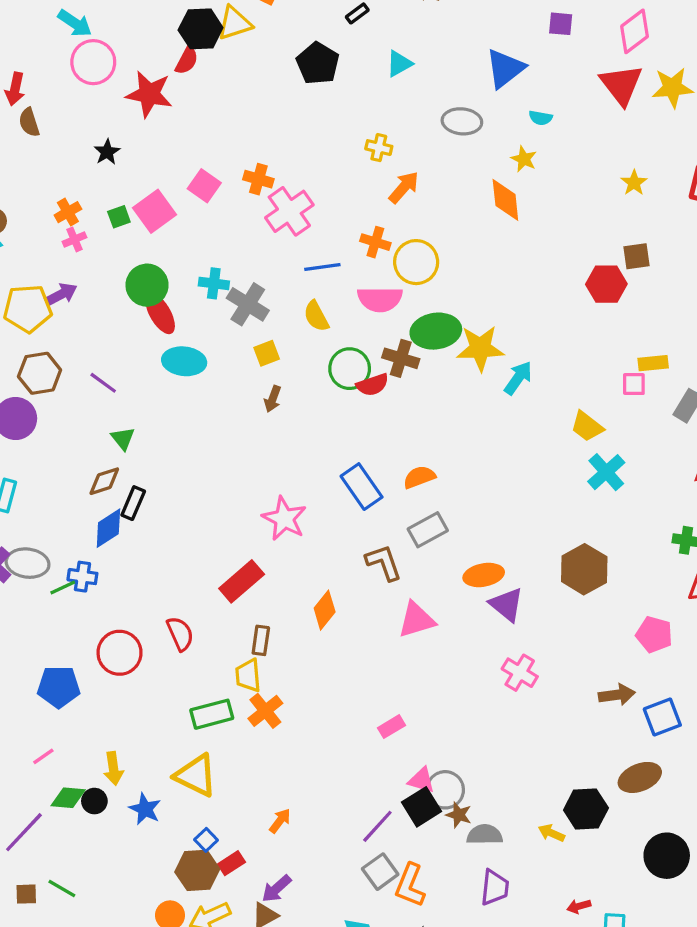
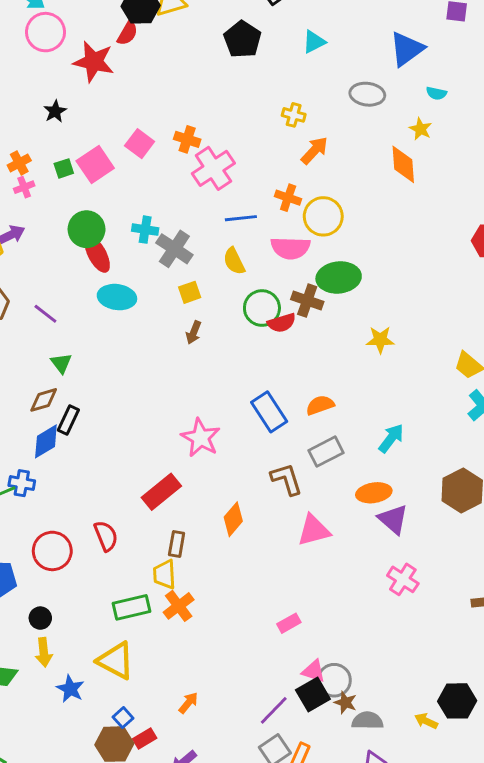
yellow star: (480, 348) -> (380, 340), moved, size x0.7
cyan arrow: (518, 378) -> (391, 438), moved
black circle: (94, 801) -> (40, 618), moved

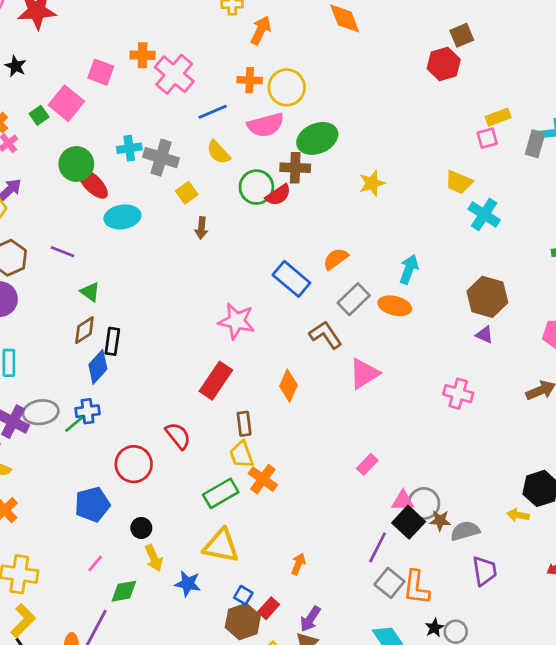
orange ellipse: (374, 493) -> (395, 306), moved, turned 40
purple triangle: (393, 519) -> (484, 335), moved, size x0.6

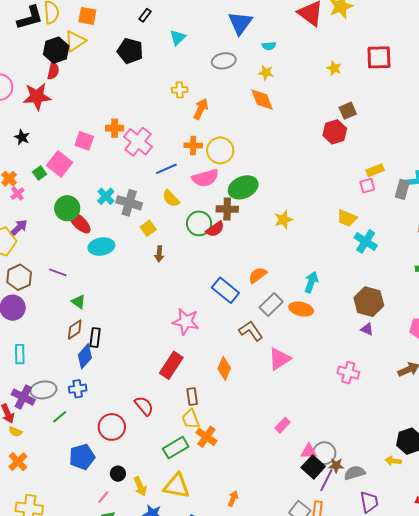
cyan cross: (129, 148) -> (106, 196), turned -36
green line: (74, 424) -> (60, 417), moved
purple line: (378, 547) -> (326, 480), moved
yellow arrow: (154, 558) -> (140, 486), moved
pink line: (95, 563) -> (103, 497), moved

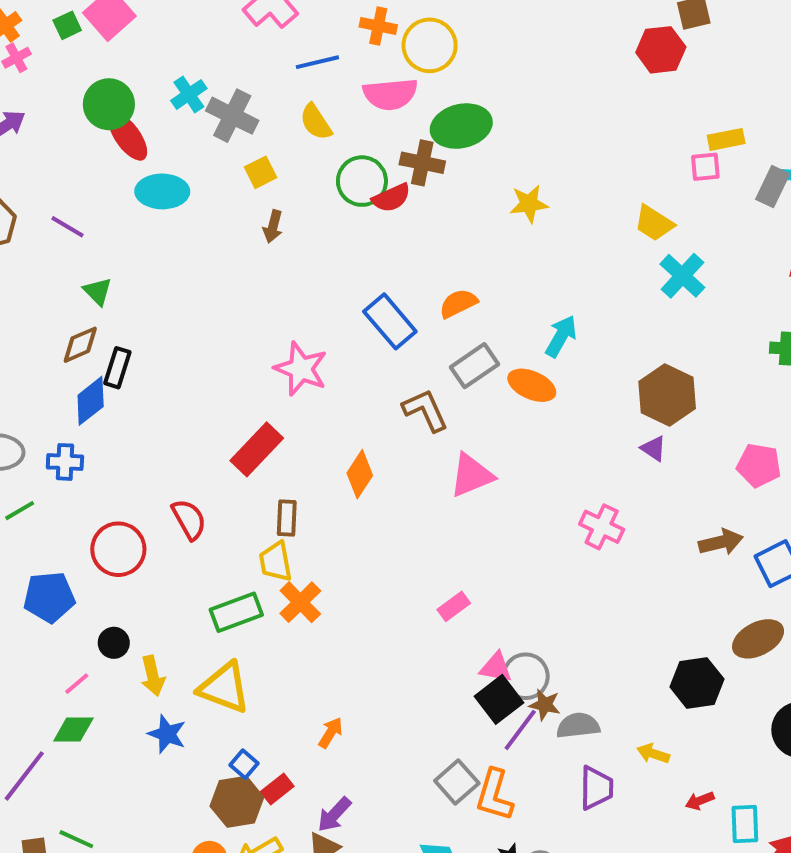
yellow arrow: (393, 461) -> (653, 754), moved

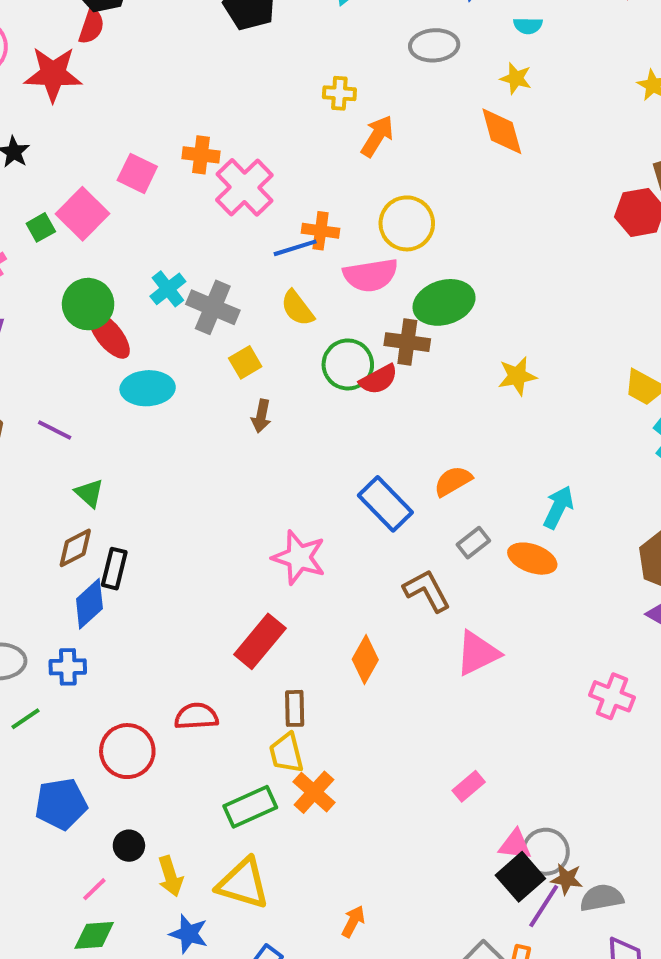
orange cross: (378, 26) -> (321, 231), moved
gray rectangle: (474, 366) -> (473, 543), size x0.7
red semicircle: (189, 519) -> (196, 716), turned -60

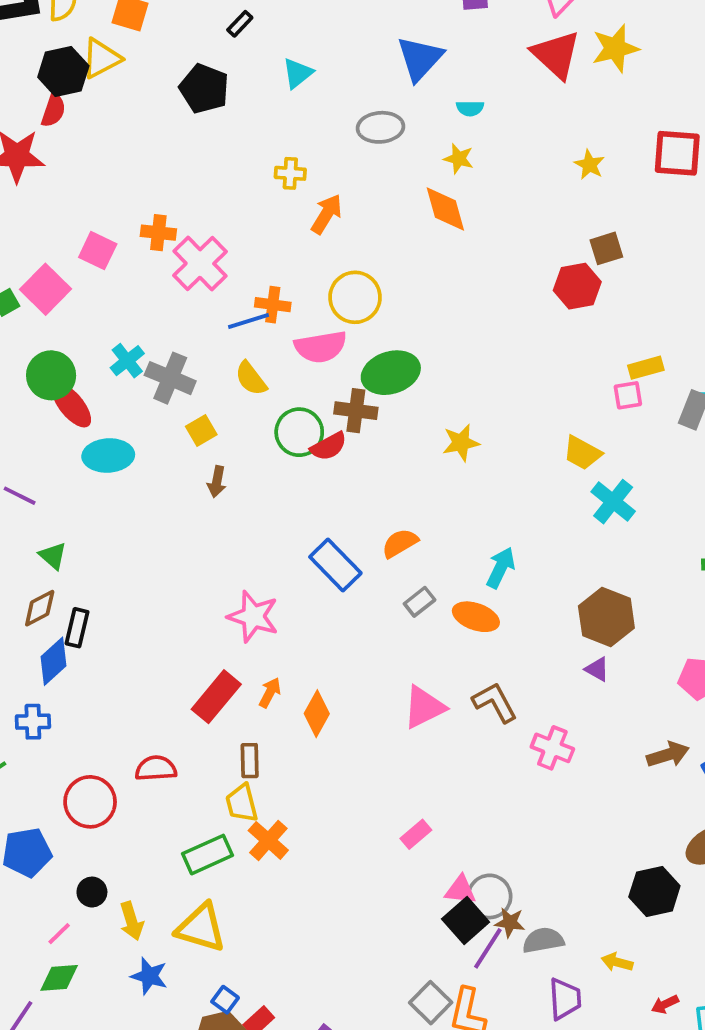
brown L-shape: (427, 591) -> (495, 702), moved
orange arrow: (353, 921) -> (270, 693), moved

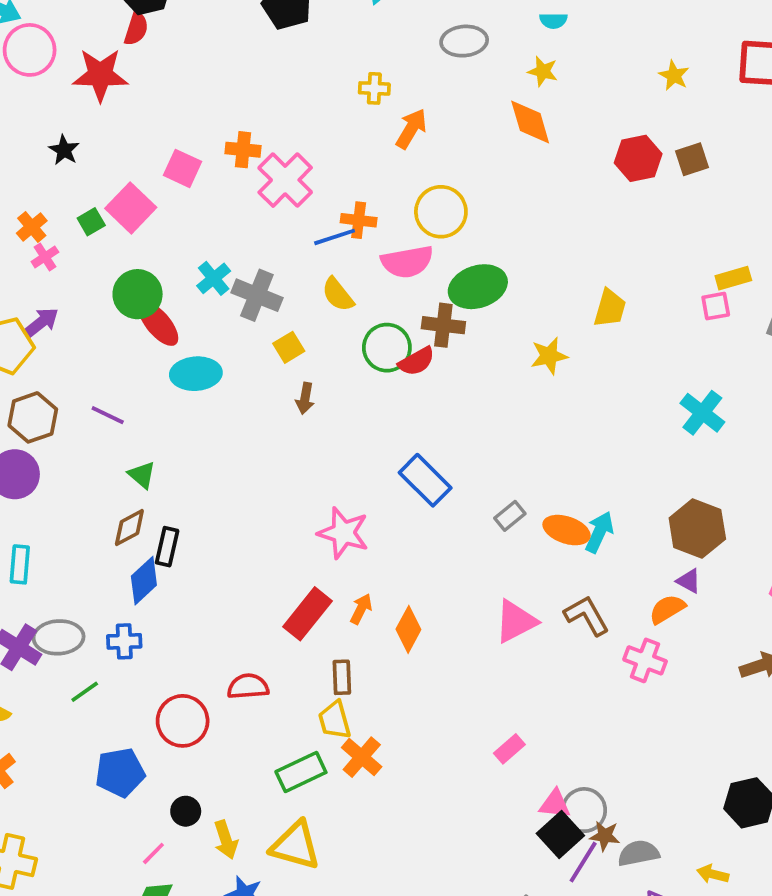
red hexagon: (577, 286) -> (638, 158), moved
yellow trapezoid: (582, 453) -> (610, 308), moved, turned -102
orange semicircle: (400, 543) -> (667, 609), moved
cyan arrow: (501, 568) -> (599, 532), moved

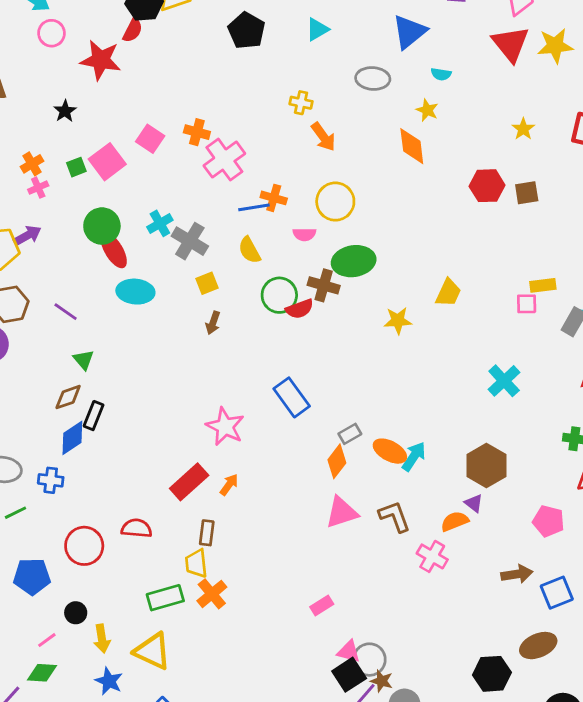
pink circle: (30, 50) -> (52, 33), size x0.7
orange arrow: (411, 129) -> (323, 137), turned 104
pink semicircle: (407, 262) -> (304, 234), size x0.6
orange diamond: (408, 629) -> (337, 461), moved

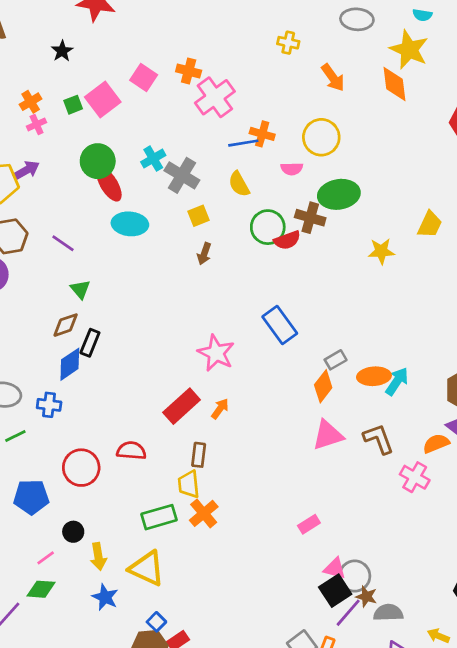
yellow star: (427, 110) -> (409, 50), size x1.8
orange arrow: (323, 137) -> (333, 78), moved
orange ellipse: (390, 451) -> (374, 376), turned -32

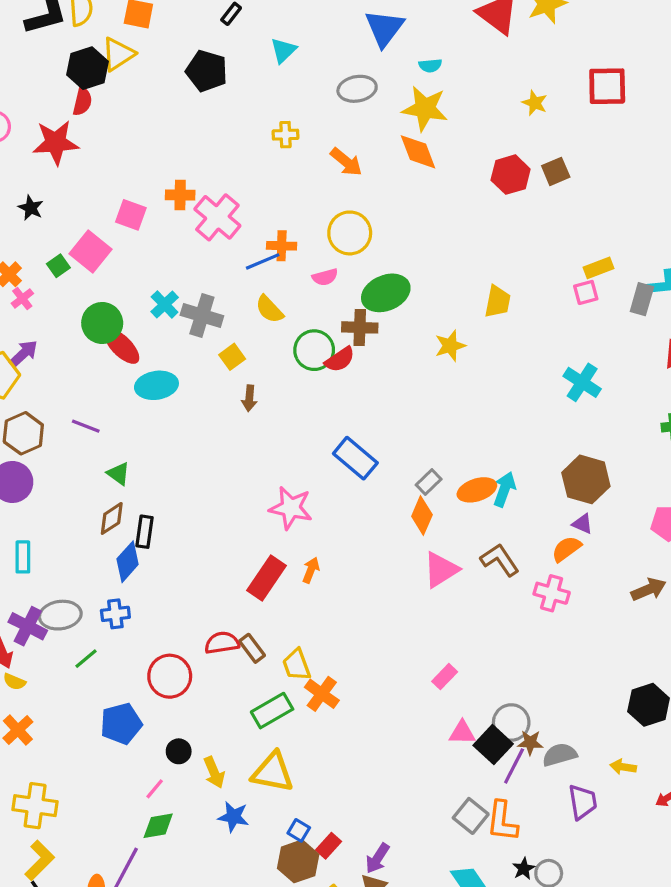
brown rectangle: (199, 455) -> (252, 648), moved, turned -30
pink triangle: (335, 568) -> (462, 733), moved

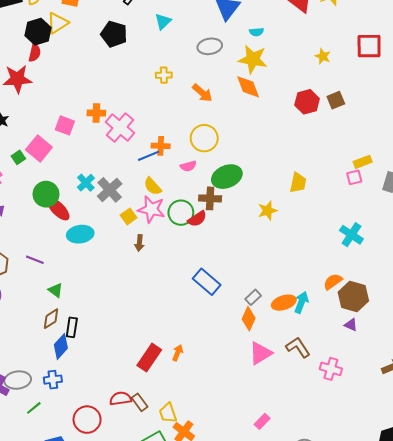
gray cross: (202, 315) -> (110, 190), turned 30
pink star: (291, 508) -> (151, 209), moved
orange semicircle: (566, 549) -> (333, 282), moved

